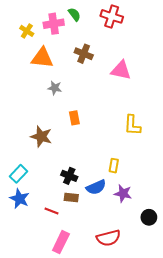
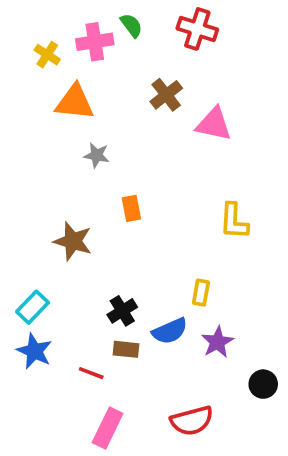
brown cross: (84, 54) -> (166, 95), moved, turned 30
black cross: (69, 176) -> (122, 311), turned 35
purple star: (123, 193) -> (217, 342), turned 30

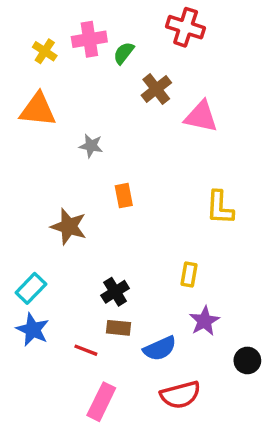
green semicircle: (131, 25) -> (124, 53), moved, turned -105
orange triangle: (75, 102) -> (38, 110), moved
blue semicircle: (170, 331) -> (160, 348), moved

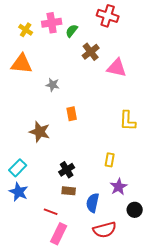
blue semicircle: (160, 348) -> (93, 203), turned 126
red line: (86, 350) -> (51, 212), moved
black circle: (247, 360) -> (135, 210), moved

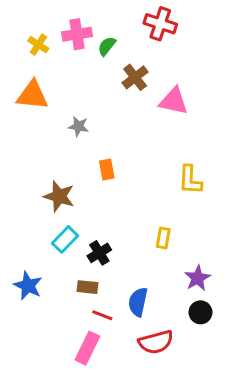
cyan rectangle: (18, 168) -> (65, 239), moved
purple star: (119, 187) -> (198, 278), moved
brown rectangle: (69, 191) -> (87, 287), moved
red line: (51, 212) -> (102, 315), moved

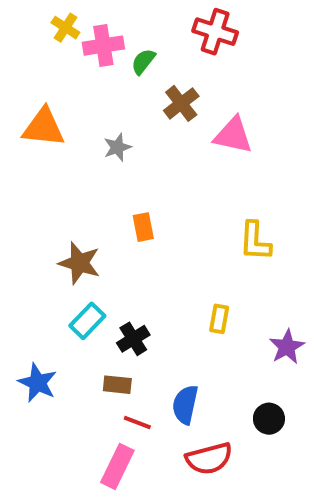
yellow cross: (38, 45) -> (65, 28), moved
gray star: (79, 126) -> (117, 147), moved, turned -30
purple star: (198, 278) -> (287, 347), moved

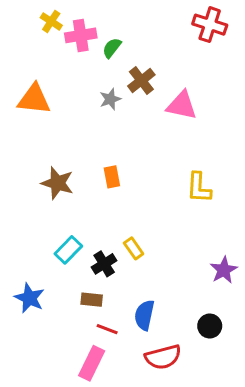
red cross: (215, 32) -> (210, 25), moved
gray star: (117, 147) -> (110, 99), moved
brown star: (79, 263) -> (57, 183), moved
yellow rectangle: (219, 319) -> (134, 248), moved, turned -45

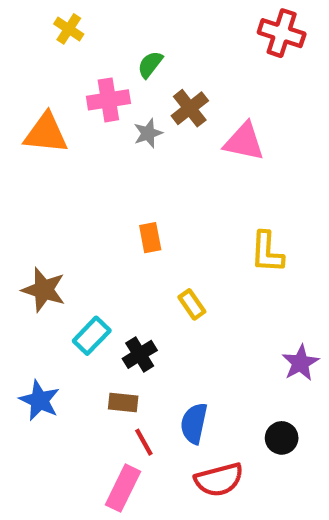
pink cross: (81, 35) -> (108, 100), moved
brown star: (57, 183) -> (44, 290), moved
yellow rectangle: (134, 248) -> (192, 304), moved
red line: (107, 329) -> (144, 442), turned 40

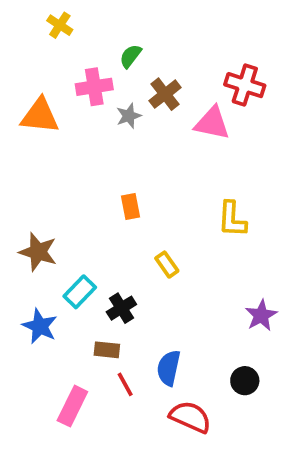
red cross: (282, 33) -> (245, 85), moved
blue star: (40, 400) -> (40, 326), moved
red semicircle: (219, 480) -> (190, 417), turned -141
pink rectangle: (123, 488) -> (72, 406), moved

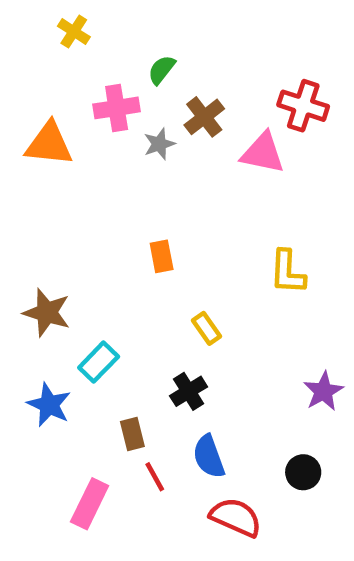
black cross: (121, 308) -> (189, 391), moved
brown rectangle: (107, 350) -> (132, 434), turned 70
blue semicircle: (169, 368) -> (209, 457), turned -32

